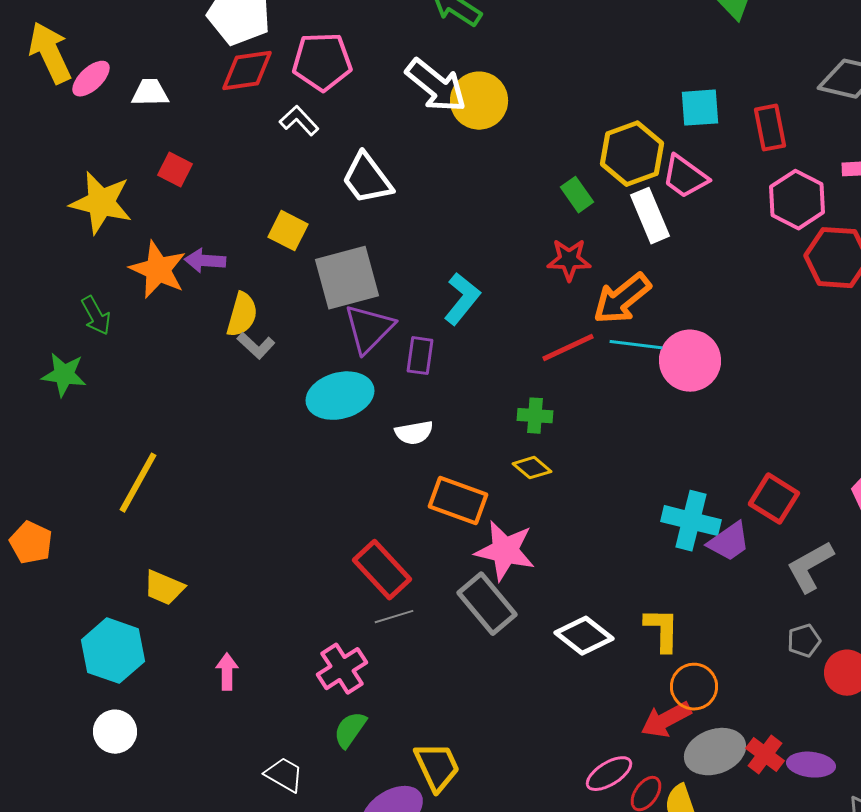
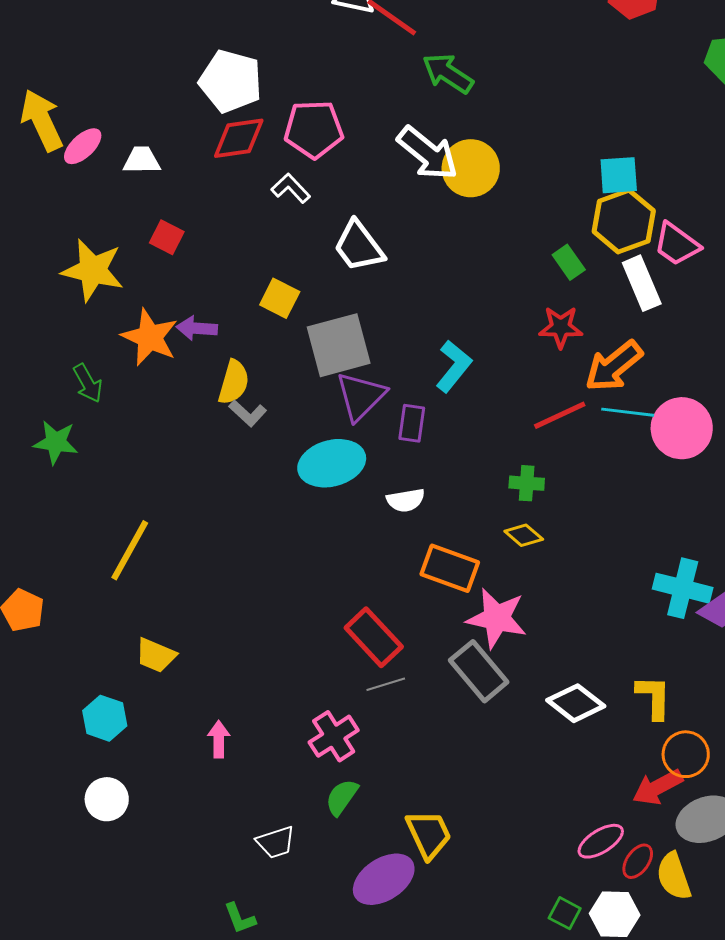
cyan square: (700, 108) -> (619, 175), moved
cyan hexagon: (113, 651) -> (105, 718), size x0.7
white trapezoid: (284, 775) -> (276, 842), turned 132

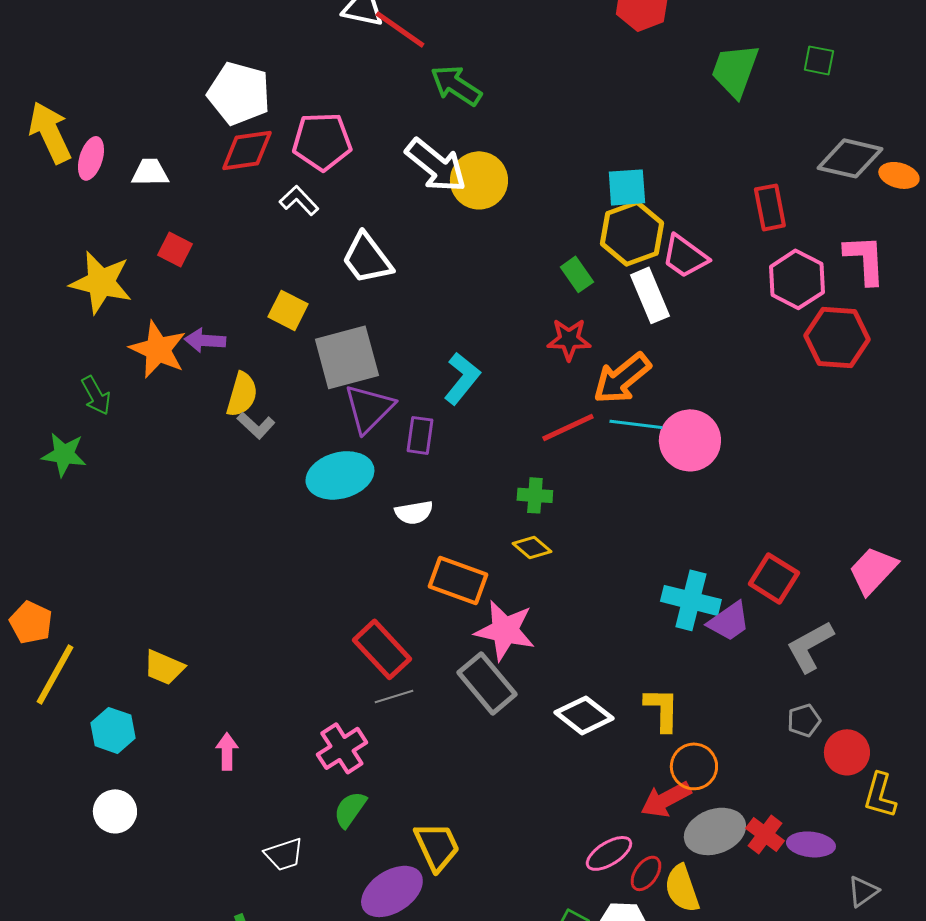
pink ellipse: (83, 146) -> (91, 158), turned -30
yellow line: (130, 550) -> (55, 674), moved

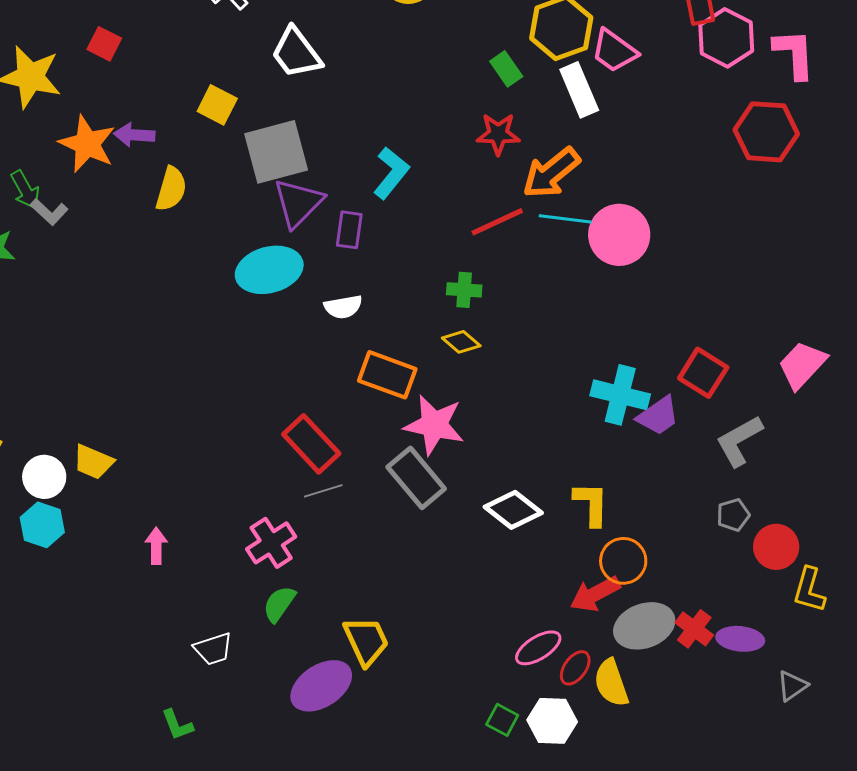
pink hexagon: (797, 279) -> (726, 38), moved
gray L-shape: (256, 425) -> (49, 212), moved
white circle: (115, 811) -> (44, 477), moved

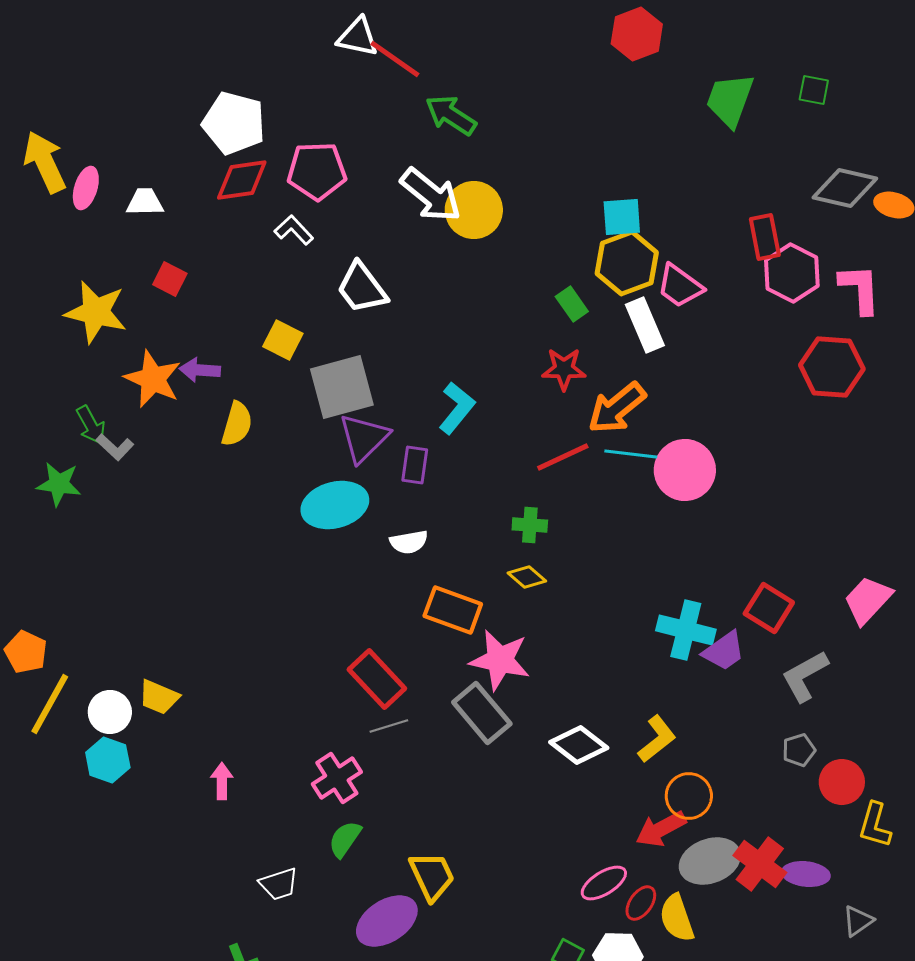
yellow L-shape: (591, 504) -> (657, 739), turned 51
red cross: (694, 629) -> (760, 864), size x1.4

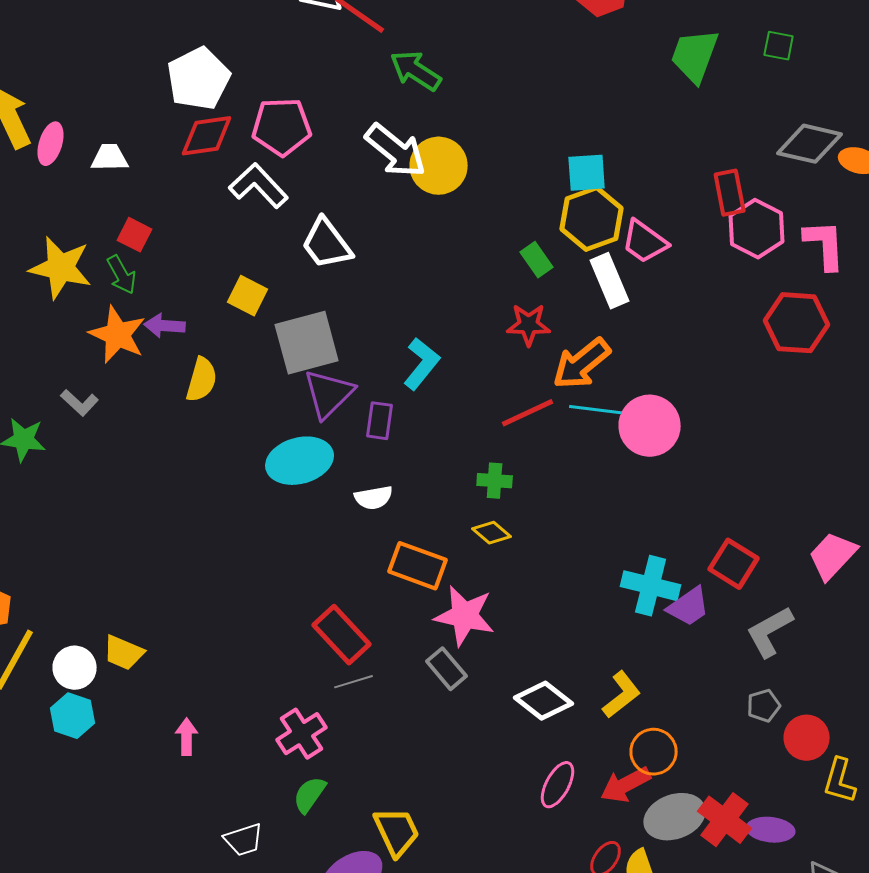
white pentagon: (234, 123) -> (199, 79), turned 30
white L-shape: (294, 230) -> (259, 186), size x1.5
green arrow: (91, 425) -> (122, 275), moved
gray rectangle: (482, 713) -> (447, 669), size x0.7
pink ellipse: (604, 883) -> (558, 785), moved, turned -30

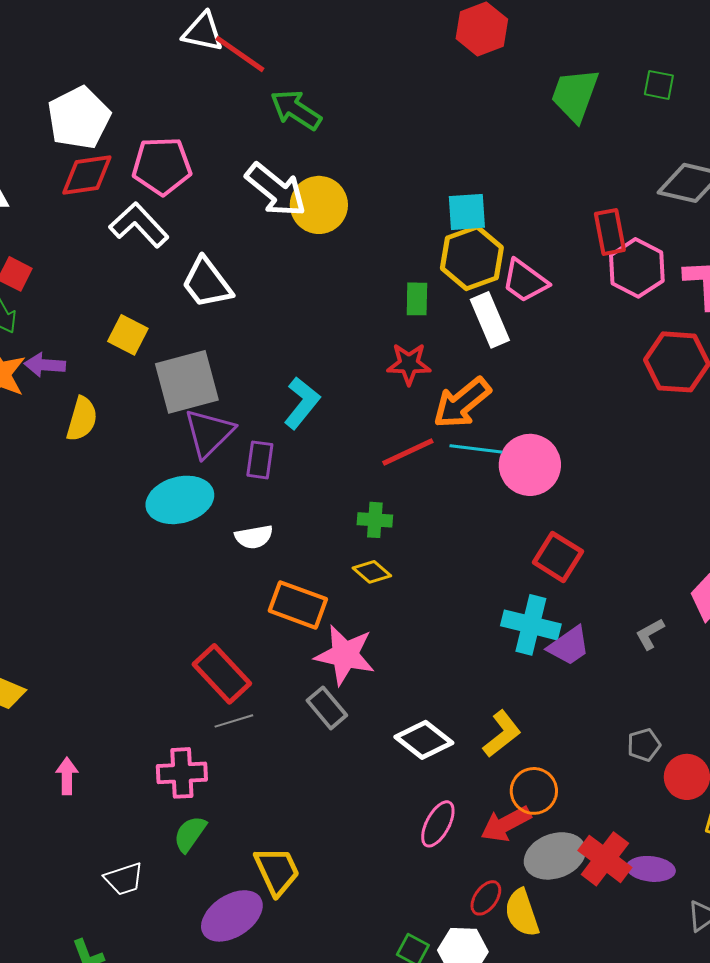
green rectangle: (537, 260) -> (417, 299), turned 36
red square: (734, 564) -> (558, 557), moved
gray L-shape: (770, 632) -> (650, 634), moved, size x0.6
pink cross: (302, 734) -> (182, 773), turned 30

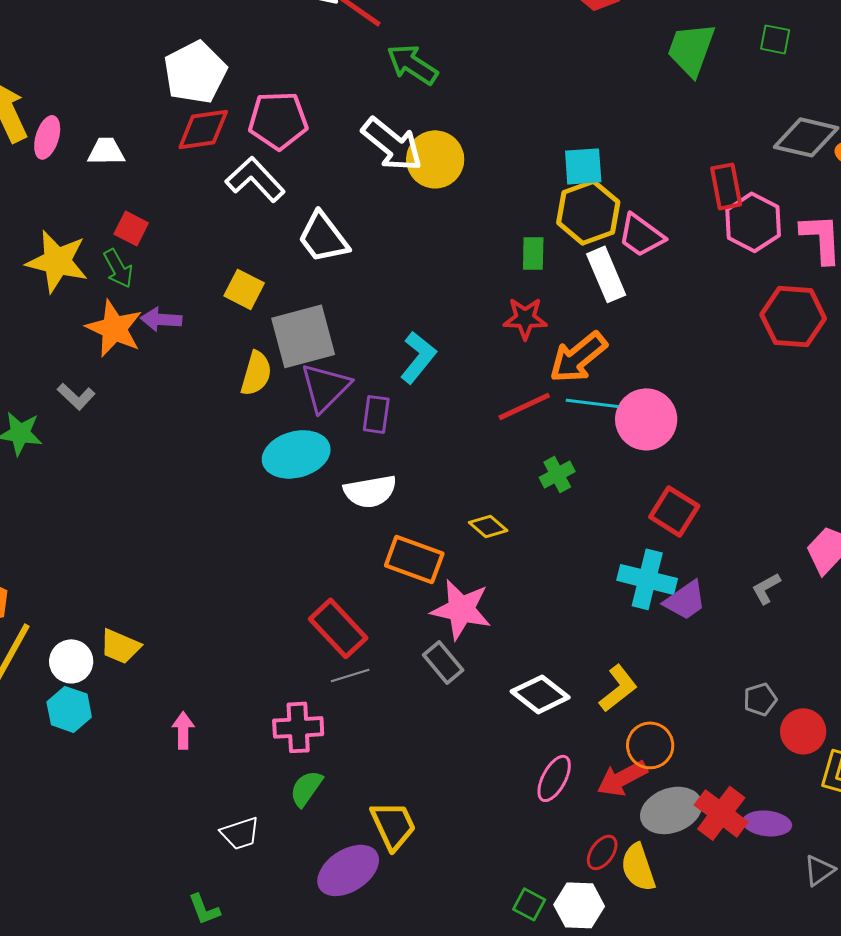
yellow semicircle: (82, 419) -> (256, 373), moved
green cross: (375, 520) -> (557, 474), moved, turned -32
white semicircle: (254, 537) -> (370, 491), size x1.4

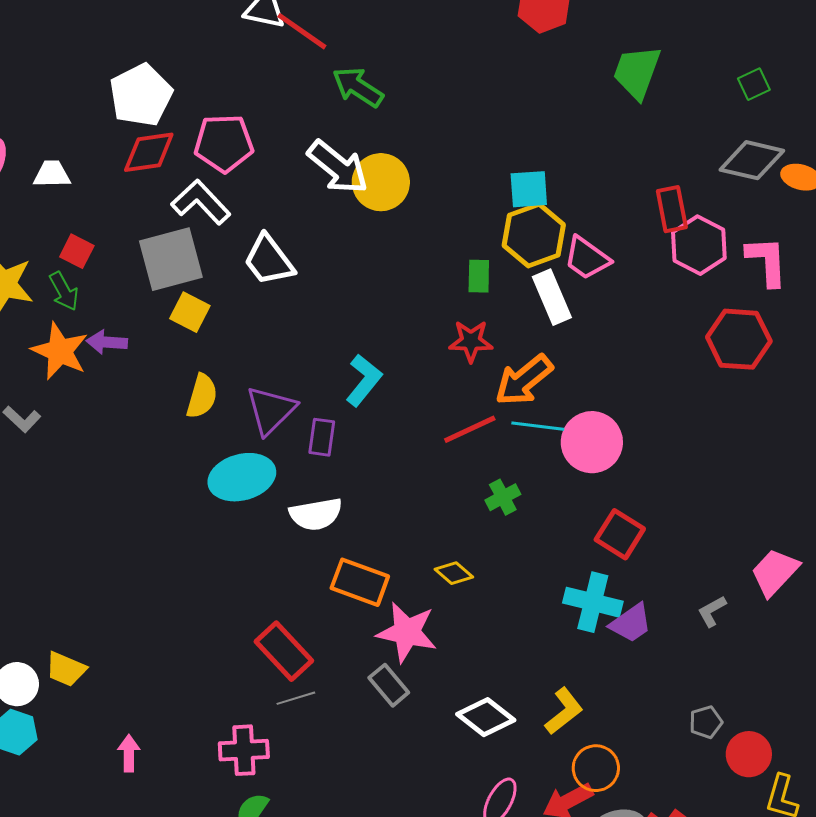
green square: (775, 39) -> (754, 84), moved, turned -36
gray square: (303, 336) -> (171, 259), moved
yellow diamond: (488, 526) -> (454, 573), moved

